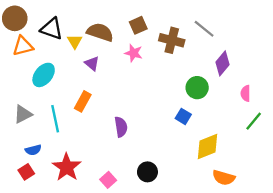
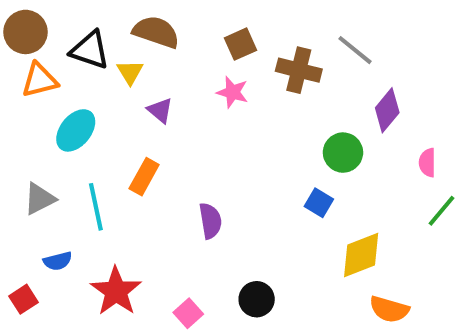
brown semicircle: (100, 32) -> (156, 32), moved
red square: (26, 172) -> (23, 299), moved

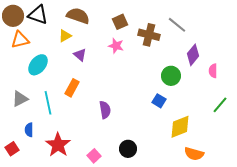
black triangle: (90, 50) -> (38, 15), moved
yellow triangle: (130, 72) -> (65, 36), turned 32
pink semicircle: (427, 163) -> (213, 71), moved
blue semicircle: (58, 261) -> (29, 130), turned 104

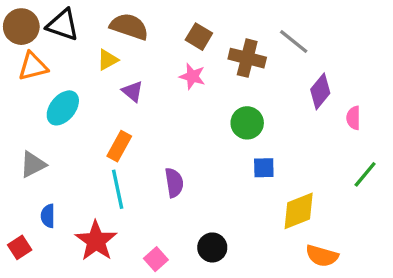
brown square: (120, 22) -> (199, 37), turned -35
green circle: (171, 76) -> (247, 123), moved
blue square: (159, 101) -> (264, 168), turned -32
cyan line: (48, 103) -> (118, 189), moved

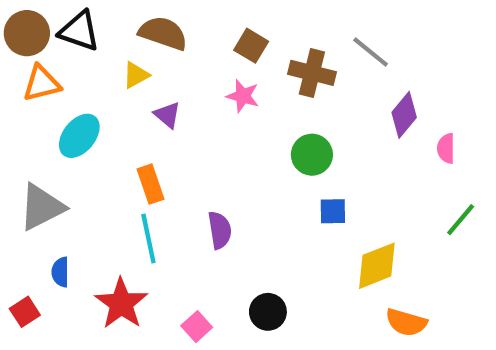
orange rectangle: (119, 146) -> (151, 184), turned -48
gray triangle: (33, 164) -> (42, 207), size x1.4

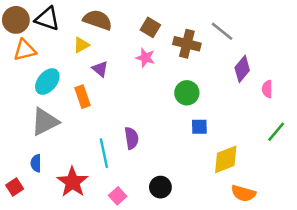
orange rectangle: (151, 184) -> (83, 97), moved
gray triangle: (42, 207) -> (45, 122), moved
cyan line: (148, 238) -> (104, 153), moved

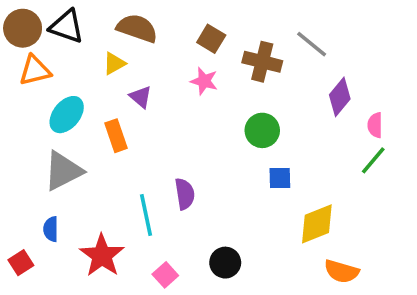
green line: (276, 132) -> (373, 160), moved

